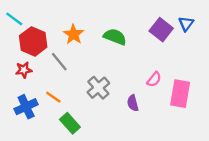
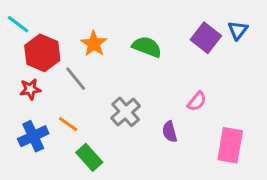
pink rectangle: (180, 94) -> (230, 145), moved

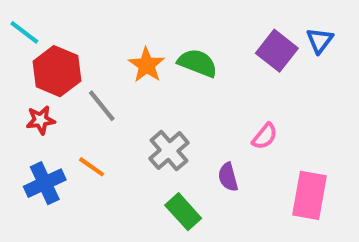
orange star: (94, 44) -> (147, 65), moved
green rectangle: (89, 157) -> (183, 212), moved

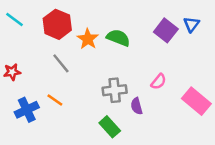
red hexagon: (57, 71) -> (57, 24), moved
red star: (41, 120) -> (12, 72), moved
gray cross: (169, 151) -> (115, 90), moved, turned 35
pink rectangle: (309, 195) -> (196, 101), moved, turned -60

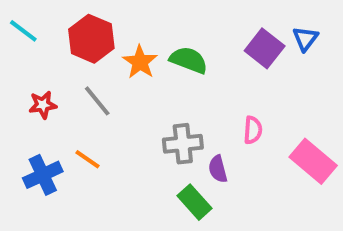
red star: (12, 72) -> (43, 105), moved
pink semicircle: (159, 82) -> (253, 130), turned -35
green rectangle: (110, 127) -> (194, 202), moved

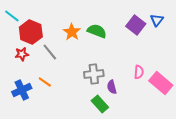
red hexagon: (91, 39) -> (31, 32), moved
pink semicircle: (253, 130) -> (139, 72), moved

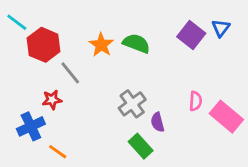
red star: (22, 54) -> (52, 100), moved
gray cross: (94, 74) -> (132, 104), turned -30
orange line: (45, 82) -> (58, 152), moved

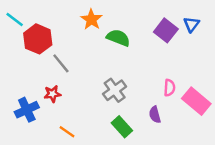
orange star: (101, 45) -> (91, 19), moved
red star: (52, 100) -> (52, 94), moved
purple semicircle: (158, 122) -> (155, 115), moved
orange line: (58, 152) -> (67, 132), moved

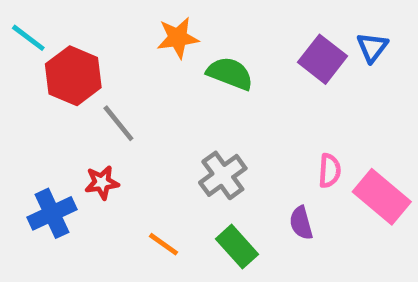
orange star: (91, 19) -> (178, 38), turned 30
orange line: (67, 132) -> (163, 244), moved

